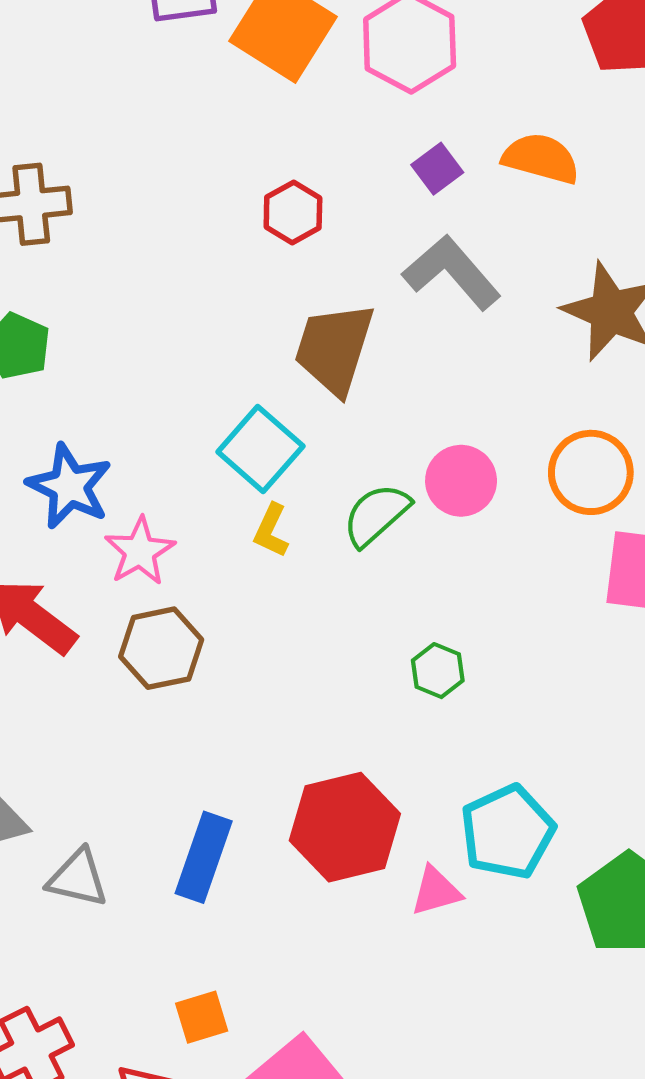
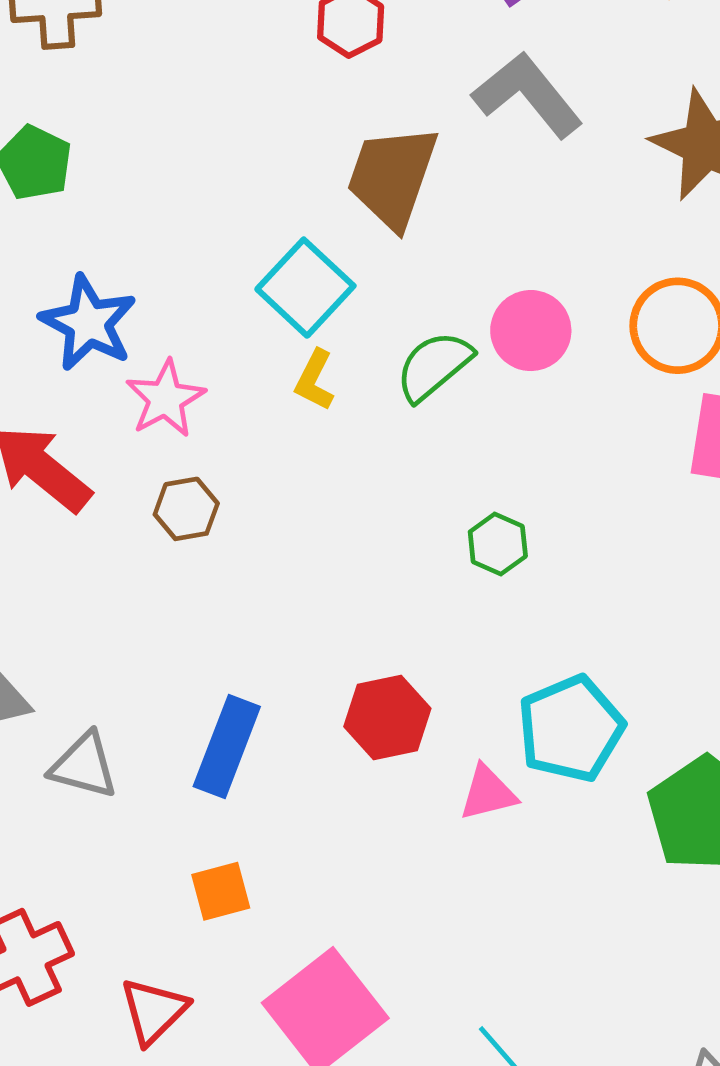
brown hexagon: (161, 648) -> (186, 509), size x0.7
red hexagon: (345, 827) -> (387, 718), size x0.7
orange square: (202, 1017) -> (221, 891), moved

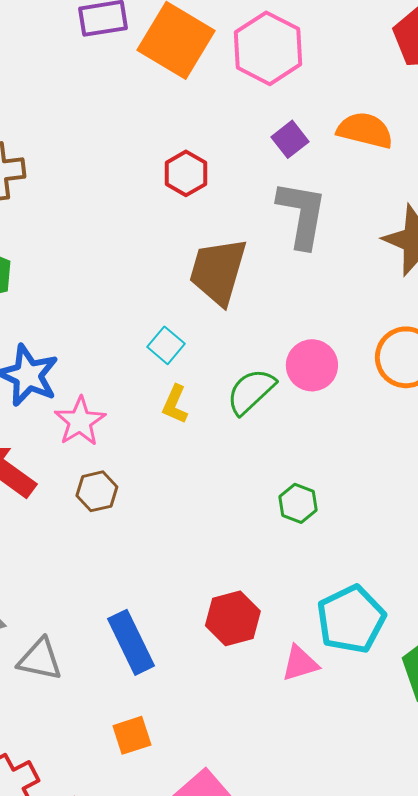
gray L-shape: (528, 95) -> (302, 214), turned 52
cyan square: (305, 288) -> (166, 345), size x0.6
blue rectangle: (227, 747) -> (131, 642), turned -44

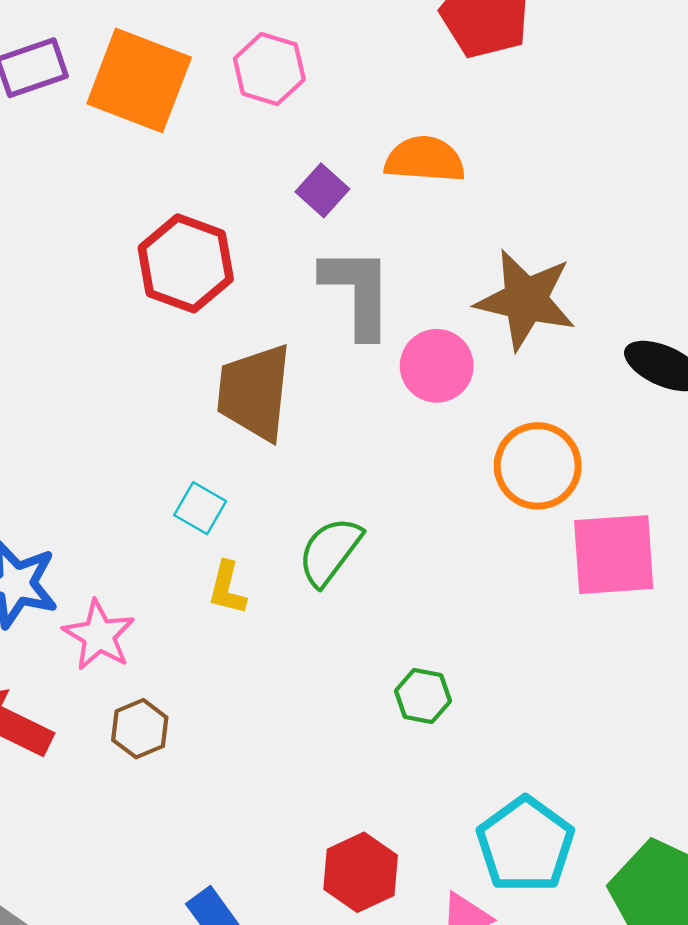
pink hexagon: (268, 48) -> (269, 69), size x0.7
red hexagon: (186, 173) -> (186, 263), size x1.5
pink circle: (312, 365) -> (437, 366), moved

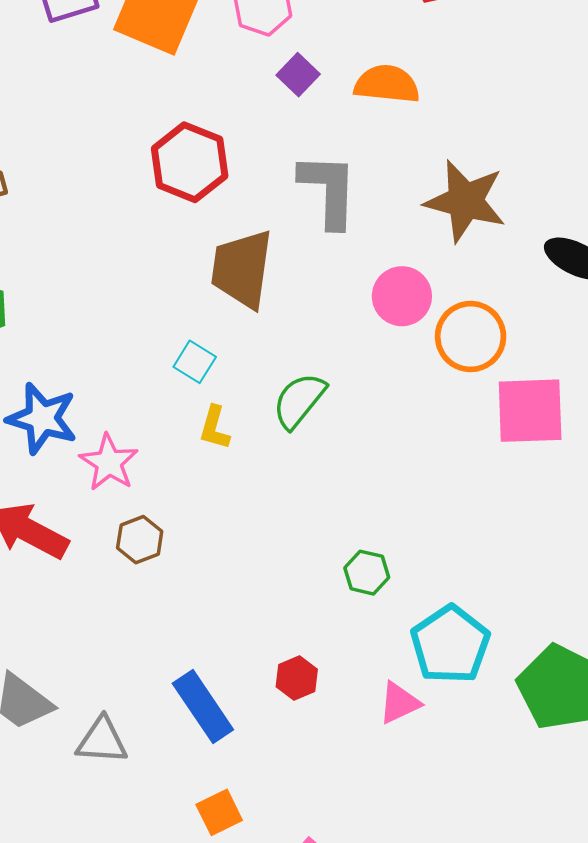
purple square: (322, 190) -> (298, 75), moved
pink circle: (437, 366) -> (402, 296), moved
green hexagon: (423, 696) -> (367, 573), moved
red hexagon: (361, 872) -> (297, 678), moved, size x0.7

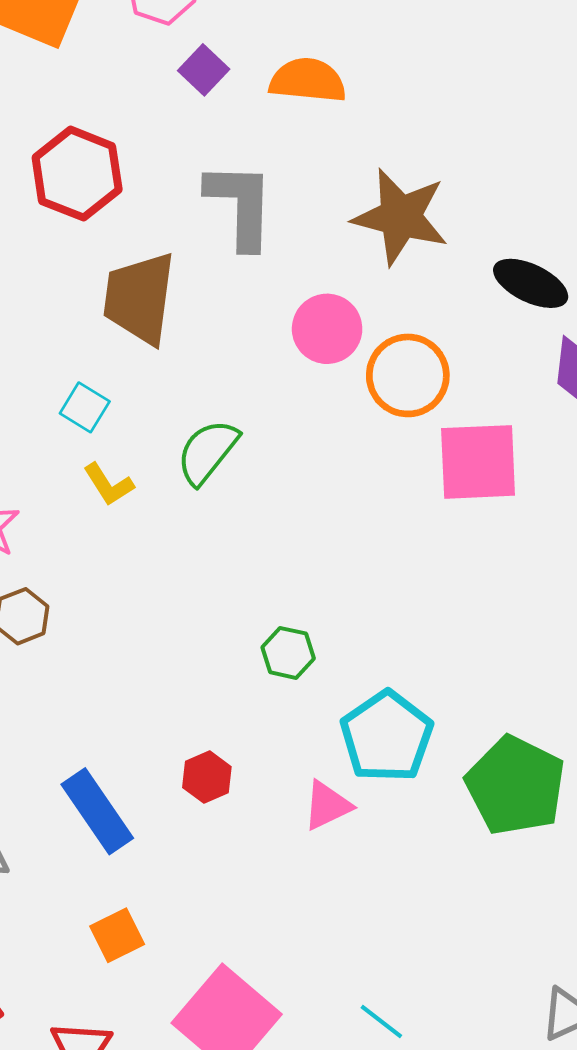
yellow L-shape: (215, 428) -> (109, 484), turned -48

